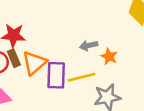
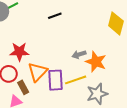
orange star: (109, 57) -> (96, 62), size x1.5
brown rectangle: (14, 58) -> (23, 87), moved

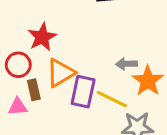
red star: (19, 52) -> (42, 37), turned 30
yellow line: (76, 80) -> (112, 99), turned 30

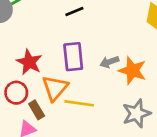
purple rectangle: (83, 92) -> (73, 57), moved
yellow line: (112, 99) -> (79, 103), moved

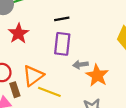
purple rectangle: (73, 57) -> (62, 44), moved
red star: (29, 62) -> (18, 33), moved

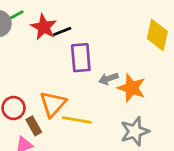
black line: (62, 19) -> (62, 31), moved
red star: (18, 33) -> (44, 27), moved

